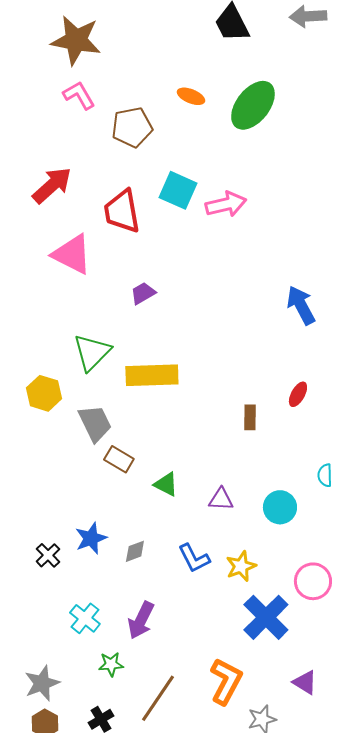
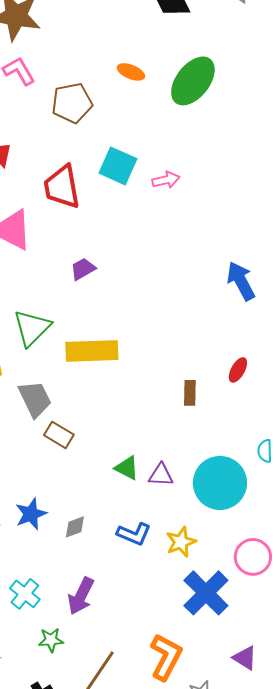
pink arrow: (226, 204) -> (166, 180), size x0.7
green triangle: (166, 484) -> (127, 468), moved
cyan circle: (280, 507) -> (220, 483), size x1.6
blue L-shape: (194, 558) -> (134, 534), turned -40

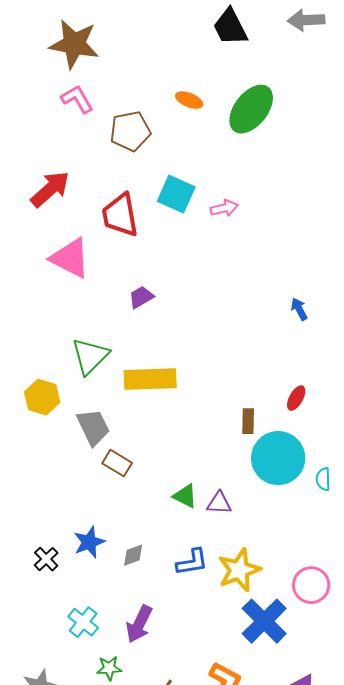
blue arrow: (241, 281) -> (299, 309), size x0.6
cyan circle: (220, 483) -> (278, 458), moved
blue L-shape: (134, 534) -> (192, 562), turned -32
yellow star: (181, 542) -> (239, 570), size x1.4

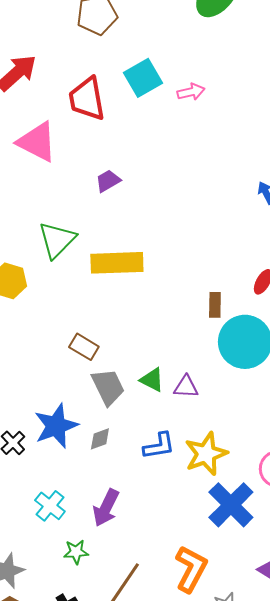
cyan square: (176, 194) -> (143, 78), turned 36
gray trapezoid: (93, 427) -> (108, 387), moved
blue star: (89, 542) -> (56, 426), size x1.4

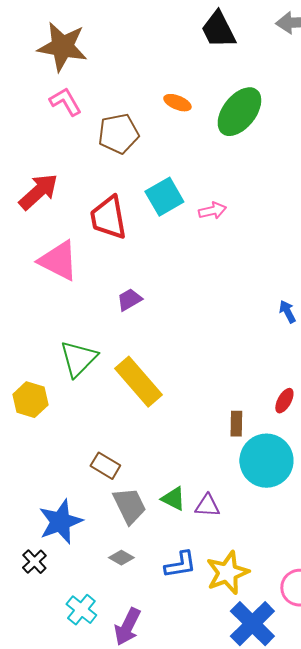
yellow rectangle: (117, 263) -> (138, 382), turned 51
blue star: (56, 426) -> (60, 522), moved
gray diamond: (100, 439) -> (121, 558), turned 50
cyan cross: (50, 506) -> (81, 610), moved

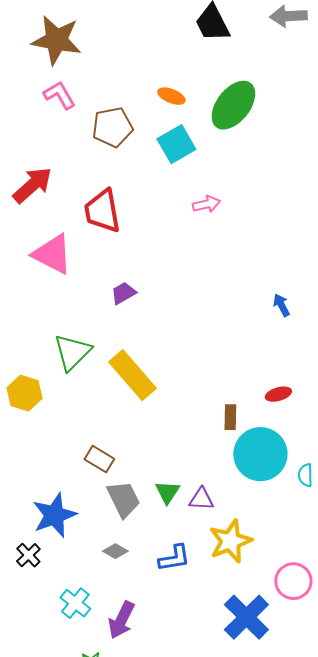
cyan square: (164, 197) -> (176, 144), moved
red ellipse: (284, 401) -> (278, 394), turned 45
green triangle: (173, 499) -> (167, 492), turned 36
yellow star: (227, 573) -> (230, 541), moved

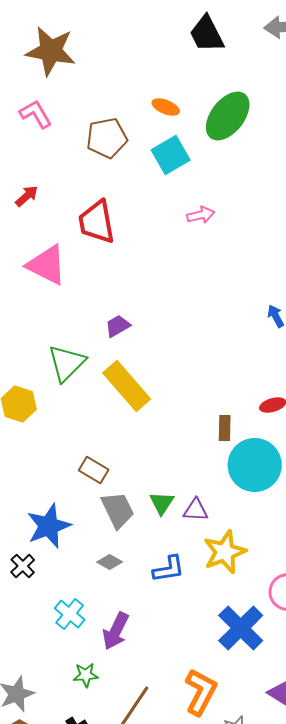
pink L-shape: (59, 95) -> (36, 114), moved
red arrow: (32, 185) -> (27, 196), size x0.6
purple trapezoid: (123, 293) -> (118, 326), moved

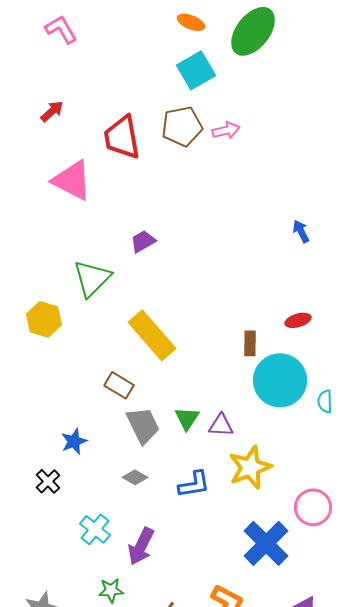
brown pentagon: (107, 138) -> (182, 126), moved
yellow rectangle: (127, 386) -> (152, 335), moved
blue star: (49, 526) -> (74, 441), size x0.6

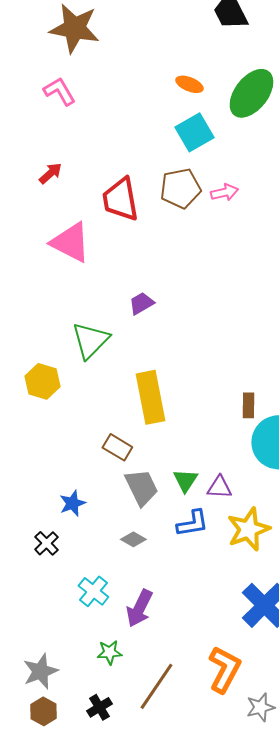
yellow rectangle: (152, 335) -> (150, 397), turned 30
blue L-shape: (194, 484) -> (192, 523), moved

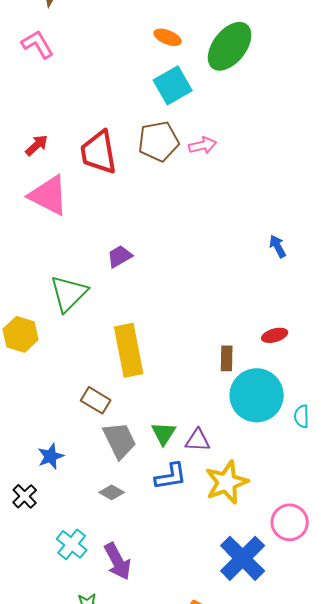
red arrow: (50, 173) -> (37, 145), moved
purple arrow: (139, 608) -> (118, 561), turned -54

